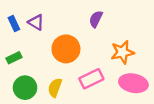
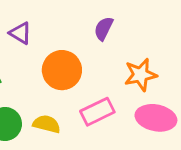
yellow semicircle: (55, 88) -> (47, 124), turned 84

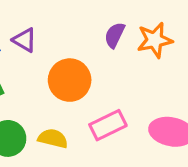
orange star: (141, 75) -> (155, 40), moved

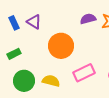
purple semicircle: (115, 35) -> (88, 19), turned 49

